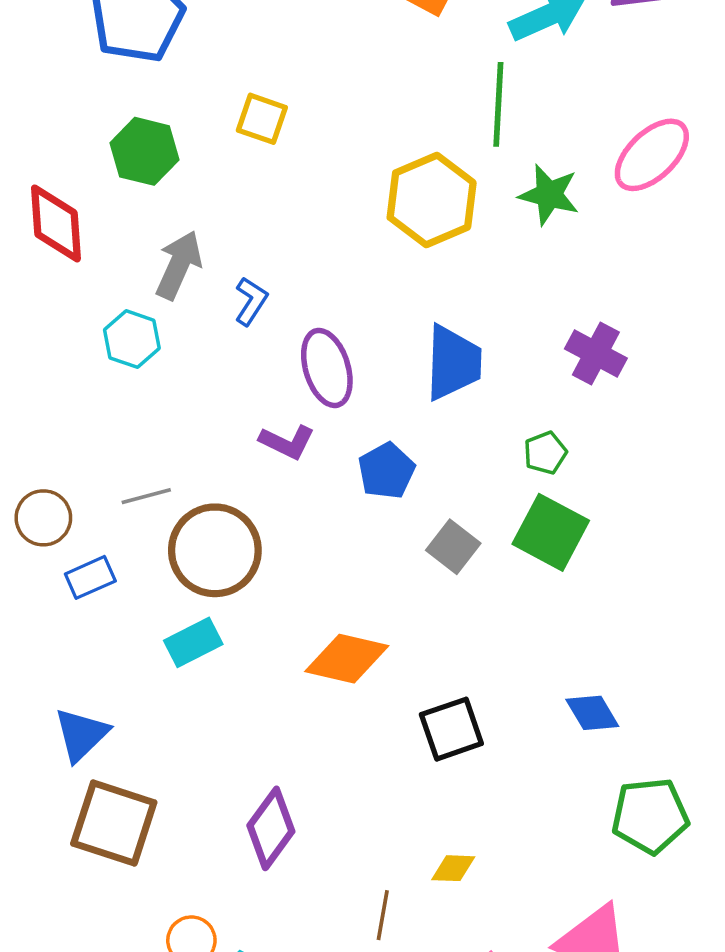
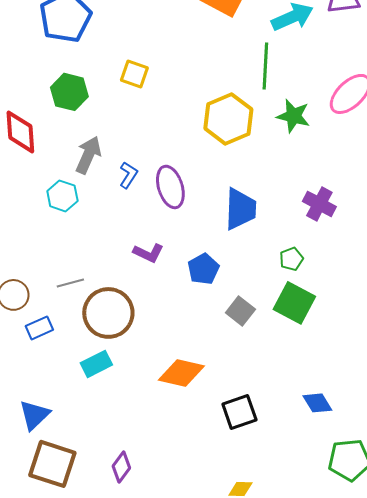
purple ellipse: (327, 368) -> (170, 187), moved
purple diamond: (271, 828) -> (121, 467), moved, size x0.7

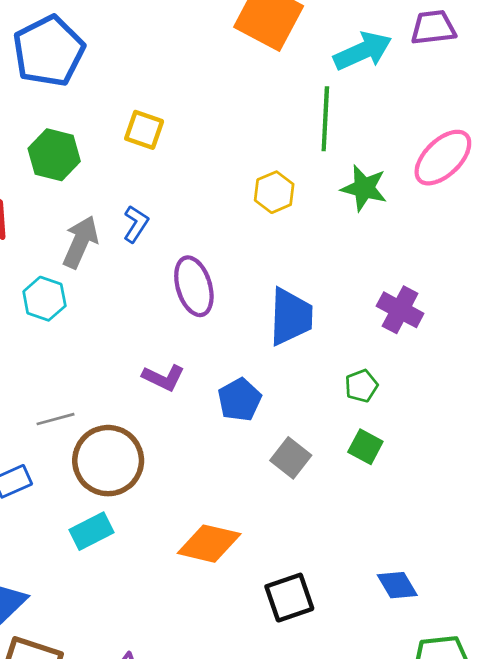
yellow hexagon: (228, 119) -> (274, 192), size x0.6
blue L-shape: (128, 175) -> (136, 224), moved
green square: (294, 303) -> (365, 447), size x0.6

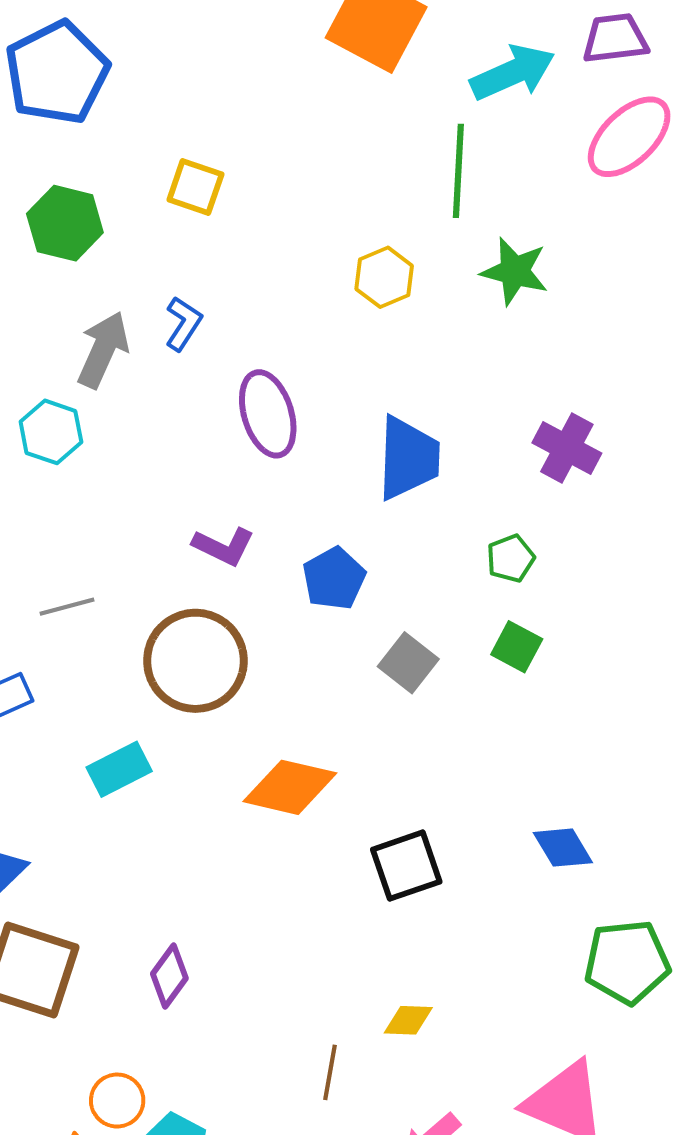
pink ellipse: (443, 158) -> (629, 137), moved
brown circle: (108, 461) -> (195, 661), moved

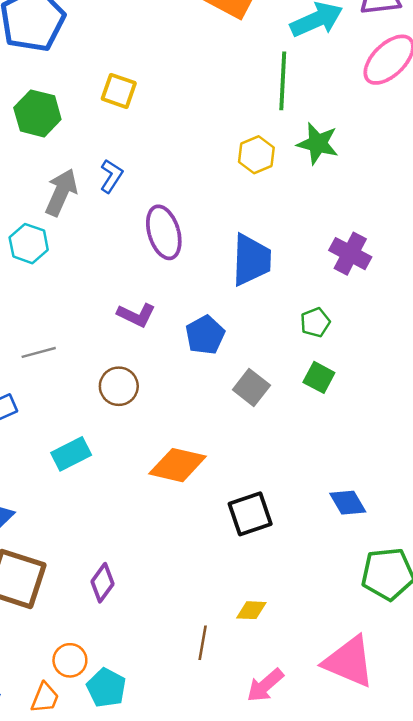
yellow hexagon: (384, 277) -> (256, 155), moved
brown circle: (195, 661) -> (119, 386), size x0.6

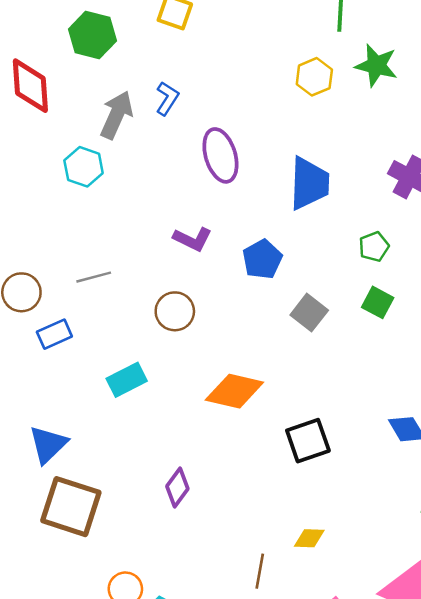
purple diamond: (102, 583) -> (177, 488), moved

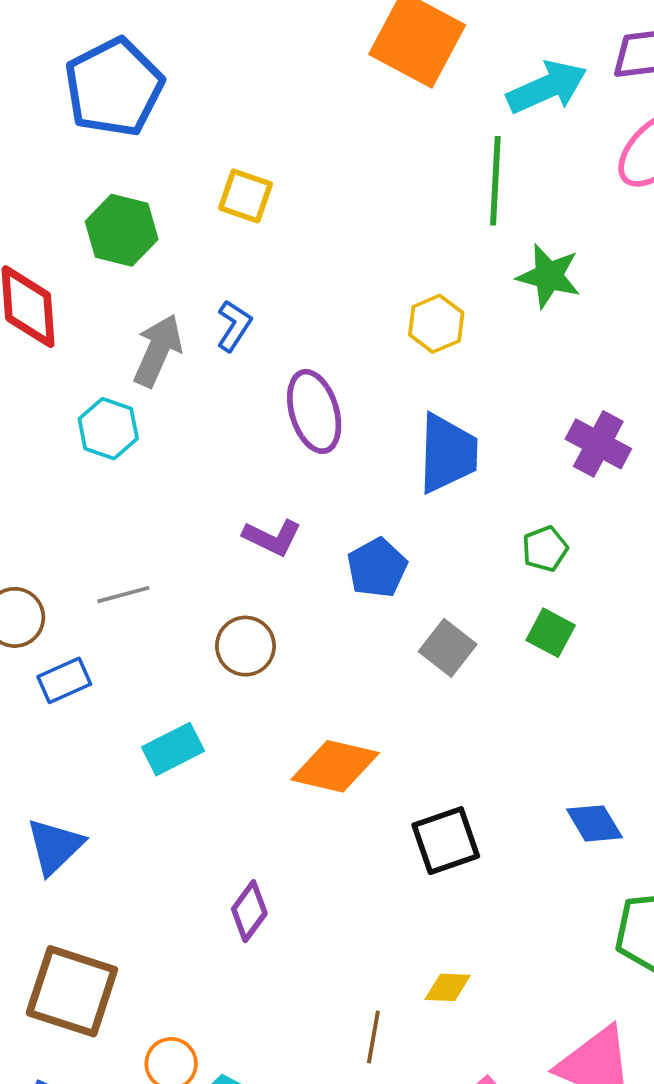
yellow hexagon: (314, 77) -> (436, 324), moved
brown square: (71, 507) -> (72, 991), moved

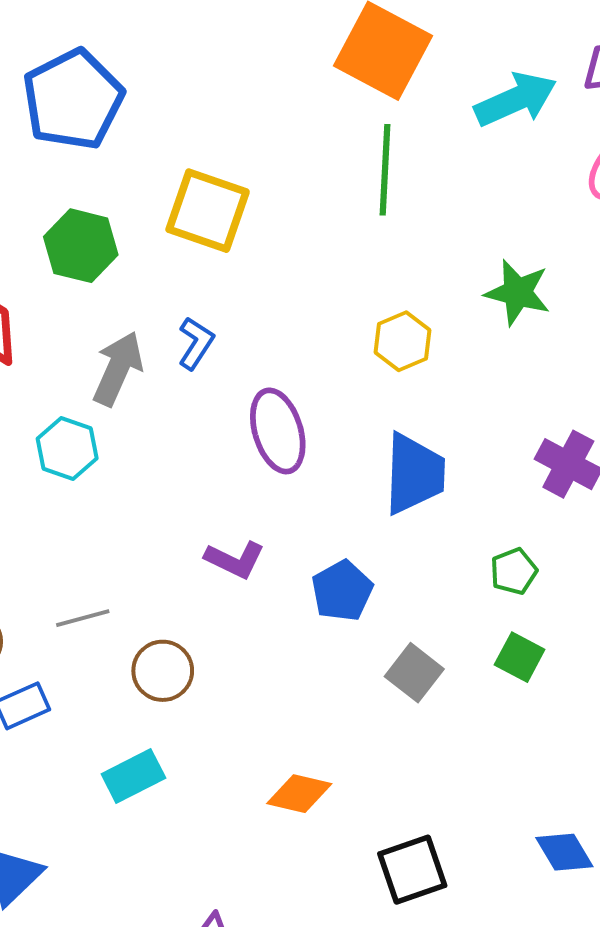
green line: (495, 181) -> (385, 170), moved
yellow square: (245, 196) -> (208, 211), size x1.5
brown circle: (245, 646) -> (163, 671), moved
orange diamond: (335, 766) -> (299, 794), size x0.7

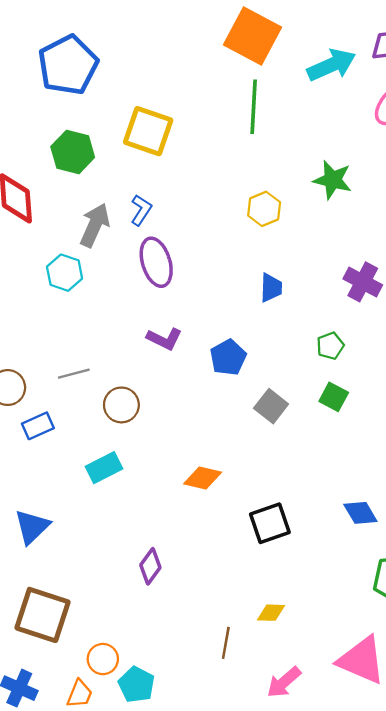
purple ellipse: (278, 431) -> (156, 262), moved
blue trapezoid: (414, 474) -> (271, 288), size x0.6

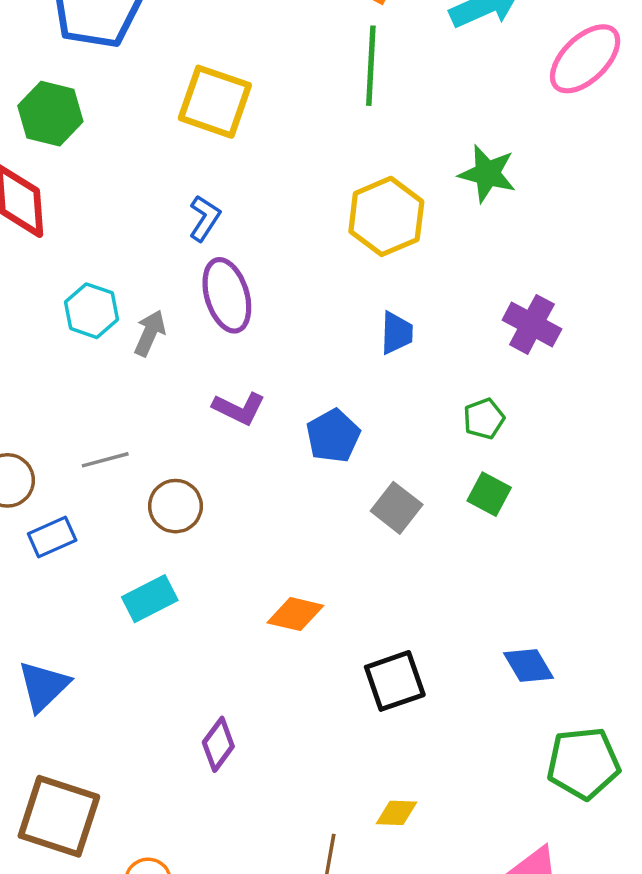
green hexagon: (73, 152) -> (50, 114), moved
yellow hexagon: (264, 209) -> (386, 216), size x1.5
gray arrow: (95, 225) -> (150, 333), moved, size x0.7

